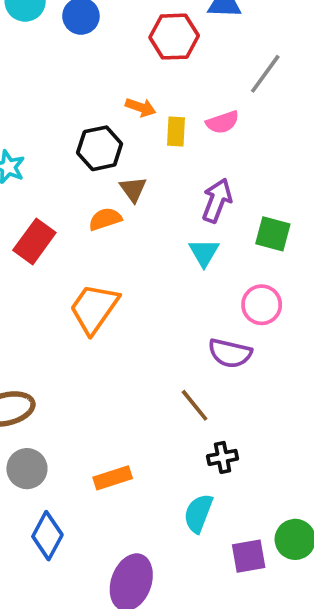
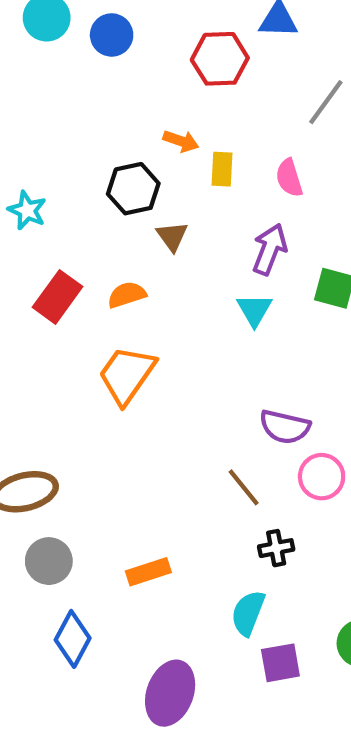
pink semicircle: (223, 122) -> (289, 178), moved, turned 92
orange semicircle: (105, 219) -> (127, 295), moved
pink circle: (262, 305) -> (322, 477), moved
purple square: (249, 556) -> (280, 663), moved

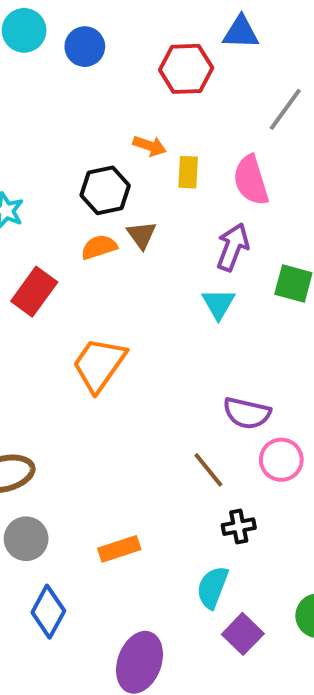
pink semicircle: (289, 178) -> (251, 180), size x1.4
orange semicircle: (127, 295) -> (99, 247), moved
purple square: (280, 663) -> (243, 634), turned -36

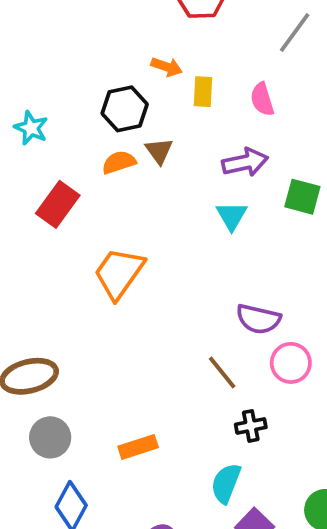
pink semicircle: (251, 180) -> (262, 99), size x0.7
purple arrow: (233, 247) -> (245, 162), turned 57

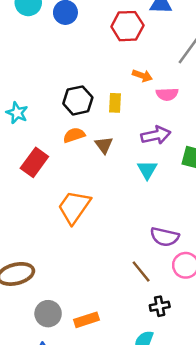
orange arrow: (167, 67) -> (142, 76), moved
yellow rectangle: (203, 92) -> (115, 103), moved
pink semicircle: (262, 99) -> (167, 94), turned -75
brown triangle: (159, 151) -> (104, 145), moved
gray circle: (50, 437) -> (48, 314), moved

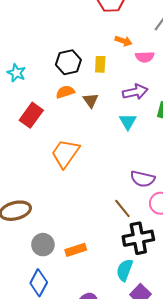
black cross: (160, 306) -> (138, 238), size x1.8

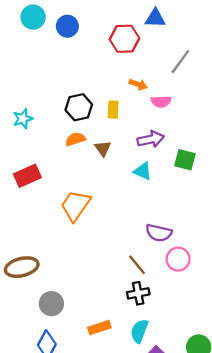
cyan star: (16, 73) -> (23, 119), turned 30
red rectangle: (31, 115) -> (27, 176), moved, turned 30
cyan triangle: (128, 122) -> (143, 171), turned -36
black cross: (138, 238) -> (138, 293), moved, size x0.7
orange rectangle: (76, 250) -> (99, 328), moved

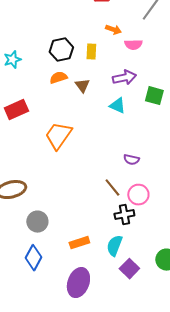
purple semicircle: (159, 233) -> (131, 160), size x0.7
pink circle: (178, 259) -> (138, 195), moved
black cross: (138, 293) -> (124, 215), moved

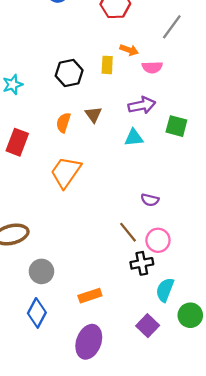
yellow rectangle: (91, 52) -> (107, 65), moved
orange semicircle: (58, 78) -> (63, 123), moved, turned -54
cyan triangle: (117, 106) -> (134, 138), turned -30
red rectangle: (16, 110) -> (17, 142), turned -45
cyan semicircle: (114, 246) -> (165, 290), moved

